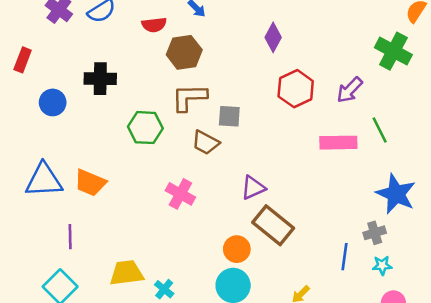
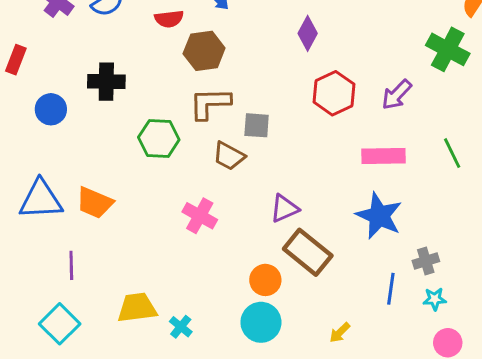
green line: (380, 130) -> (452, 153), moved
blue star: (396, 194) -> (379, 216), moved

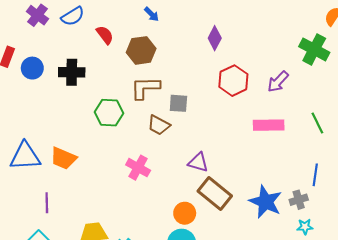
red semicircle: (169, 19) -> (105, 35), moved, turned -120
blue circle: (51, 109) -> (32, 68), moved
purple triangle: (284, 208) -> (198, 162), turned 40
blue star: (379, 216) -> (266, 202), moved
blue line: (391, 289) -> (315, 175), moved

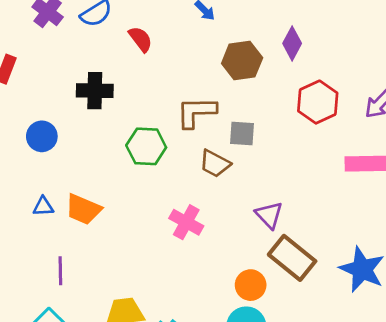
brown hexagon: (141, 50) -> (242, 61), moved
blue circle: (32, 68) -> (42, 136), moved
blue triangle: (25, 156) -> (43, 206), moved, size x0.5
purple triangle: (198, 162) -> (269, 215), turned 30

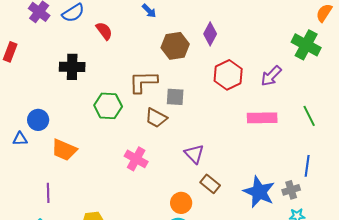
blue circle: (42, 136) -> (38, 120), moved
blue triangle: (43, 206) -> (20, 139), moved
brown rectangle: (292, 258) -> (210, 184), size x0.6

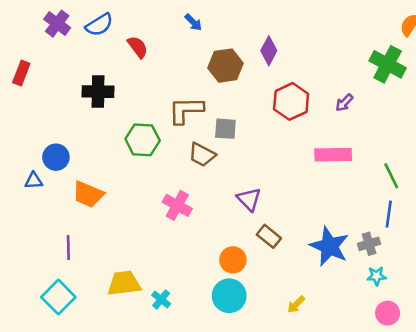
purple arrow: (271, 76) -> (344, 103), size x0.7
green line: (309, 116) -> (391, 176), moved

